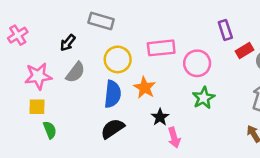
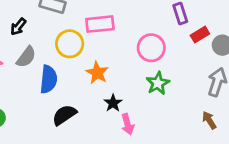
pink rectangle: (161, 48) -> (100, 24), moved
blue semicircle: (113, 94) -> (49, 79), moved

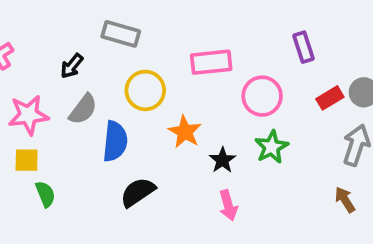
pink rectangle: (100, 24) -> (211, 62), moved
red rectangle: (200, 35) -> (330, 98), moved
black star: (113, 103) -> (223, 160), moved

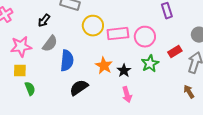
pink rectangle: (211, 62) -> (118, 34), moved
yellow circle: (145, 90) -> (93, 26), moved
red rectangle: (330, 98) -> (175, 52), moved
orange star: (185, 132) -> (104, 66), moved

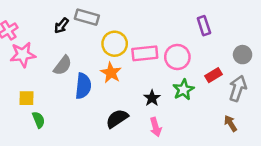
black arrow: (44, 21) -> (61, 26), moved
pink star: (21, 47) -> (23, 55), moved
orange star: (104, 66) -> (111, 73), moved
black semicircle: (79, 88) -> (117, 119), moved

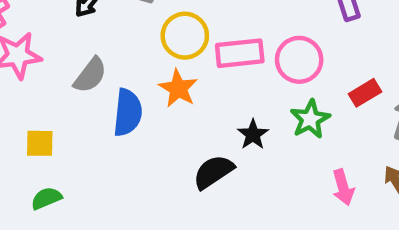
yellow square: (26, 98) -> (40, 143), moved
black semicircle: (117, 119) -> (213, 172), moved
green semicircle: (39, 120) -> (46, 198), moved, turned -91
pink arrow: (156, 127) -> (343, 187), moved

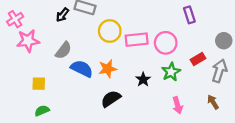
orange star: (178, 88) -> (108, 69), moved, turned 30
blue semicircle: (128, 113) -> (82, 69), turned -70
black semicircle: (213, 172) -> (111, 99), moved
pink arrow: (343, 187) -> (178, 105), moved

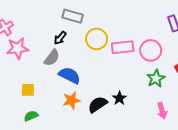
black arrow: (62, 15) -> (60, 38), moved
orange star: (108, 69) -> (72, 100), moved
black star: (143, 79) -> (119, 98), moved

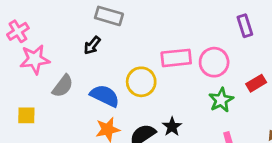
yellow circle: (97, 39) -> (141, 82), moved
gray semicircle: (52, 58) -> (63, 86), moved
yellow square: (28, 90) -> (26, 115), moved

